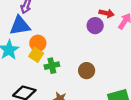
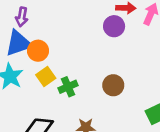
orange circle: (38, 43) -> (38, 51), moved
yellow square: (36, 55) -> (46, 77), turned 32

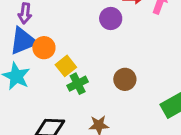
purple circle: (114, 26) -> (111, 18), moved
yellow square: (46, 77) -> (66, 66), moved

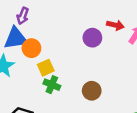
green cross: (78, 84) -> (52, 85), turned 35

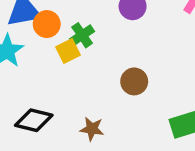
green cross: (52, 85) -> (82, 35), moved, turned 35

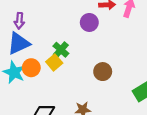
orange circle: (47, 24) -> (31, 68), moved

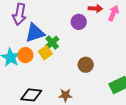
purple arrow: (19, 21) -> (20, 14), size x1.5
blue triangle: (19, 43) -> (35, 33), moved

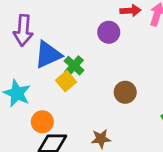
orange circle: (25, 55) -> (42, 122), moved

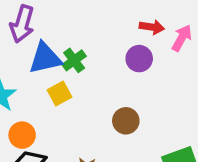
purple circle: (109, 32) -> (139, 59), moved
green cross: (74, 66) -> (74, 60), moved

